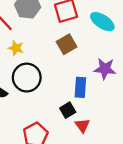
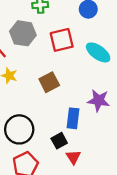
brown square: (67, 44) -> (49, 82), moved
black circle: (27, 78) -> (19, 129), moved

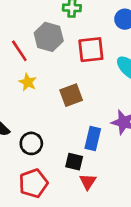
black circle: (19, 129) -> (31, 143), size x0.7
black square: (59, 141) -> (74, 162), turned 35

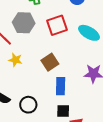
blue rectangle: (93, 139) -> (61, 86), moved

